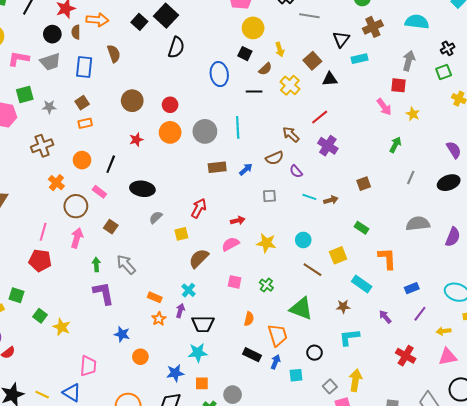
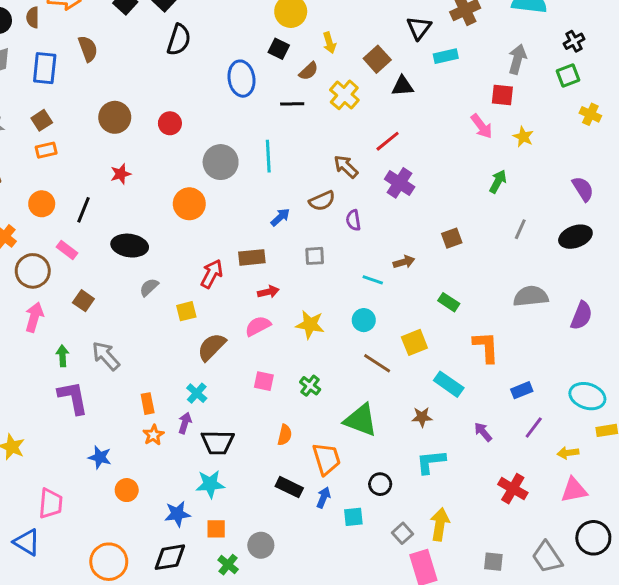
orange circle: (170, 132) -> (189, 204), moved
brown rectangle: (217, 167) -> (252, 257), moved
purple semicircle: (296, 171) -> (353, 220), turned 32
cyan line: (309, 197) -> (373, 280), moved
orange rectangle: (155, 297) -> (148, 404), turned 56

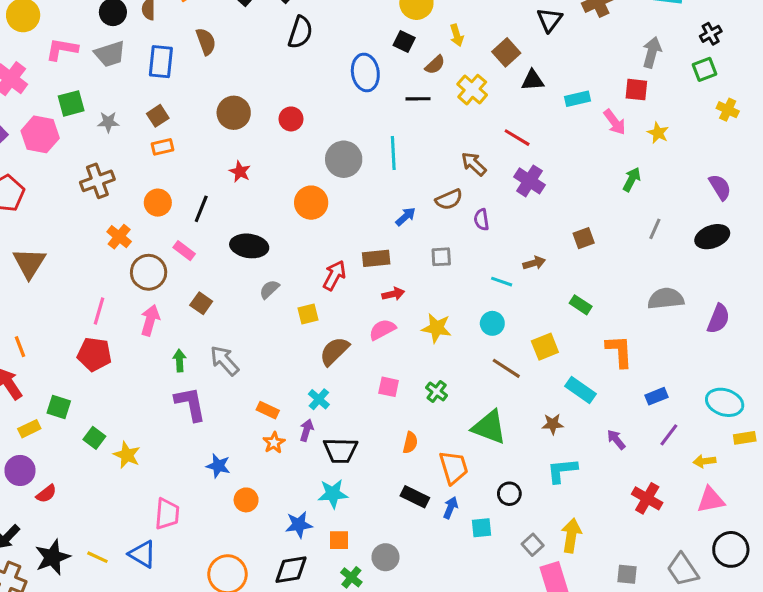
cyan rectangle: (446, 56) -> (577, 99), moved
red line: (388, 141) -> (517, 138), turned 70
red star: (121, 174) -> (240, 172), turned -30
orange rectangle: (148, 404) -> (268, 410), turned -54

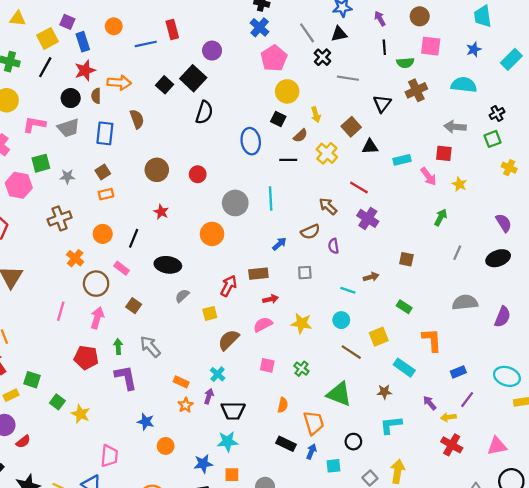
gray arrow: (652, 52) -> (455, 127), turned -100
brown square: (584, 238) -> (406, 259), turned 32
red pentagon: (94, 354) -> (86, 358), moved
yellow arrow: (704, 461) -> (448, 417), moved

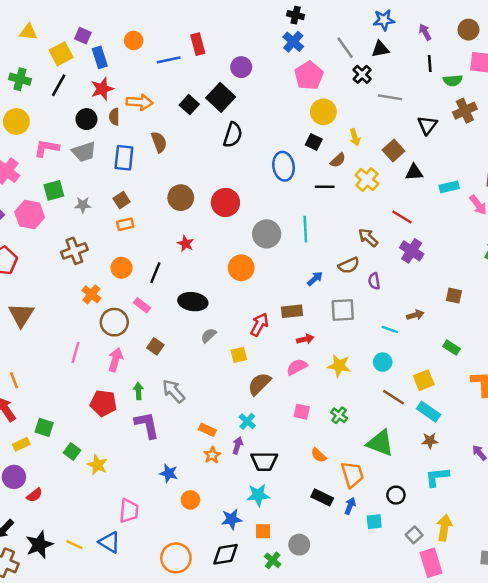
red circle: (198, 174) -> (225, 203), size x1.5
gray square: (305, 273) -> (343, 310), size x1.5
cyan rectangle: (404, 368) -> (429, 412), moved
orange semicircle: (283, 405) -> (319, 455), turned 120

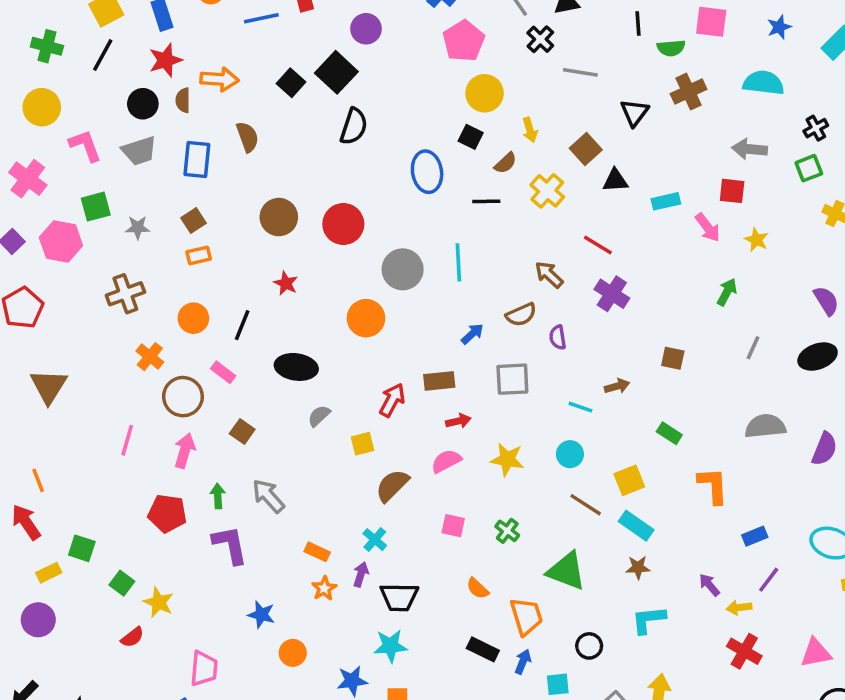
pink L-shape: (47, 148) -> (85, 146), turned 60
red semicircle: (34, 495) -> (132, 637), moved

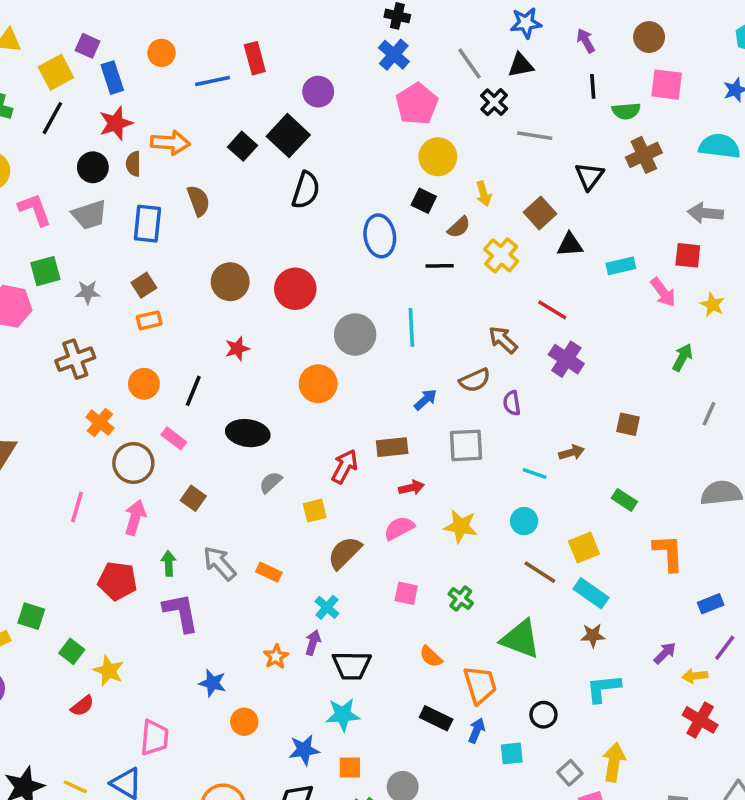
red star: (286, 283) -> (237, 349), turned 30
orange rectangle: (317, 552) -> (269, 572), moved
purple arrow: (709, 585) -> (665, 653), turned 85

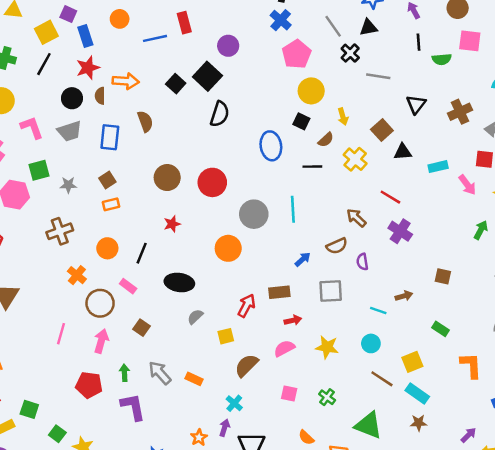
brown cross: (644, 155) -> (460, 112), moved

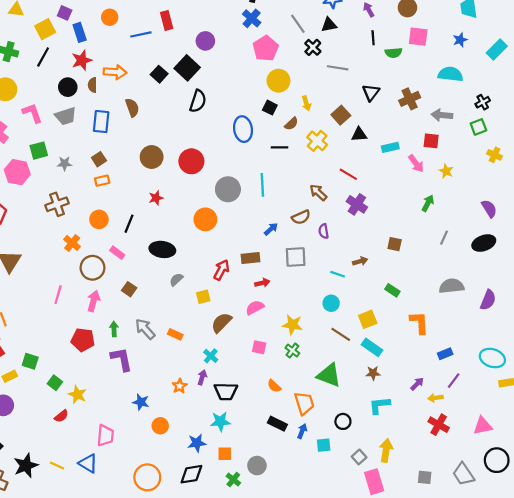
yellow star: (327, 347) -> (292, 325), moved

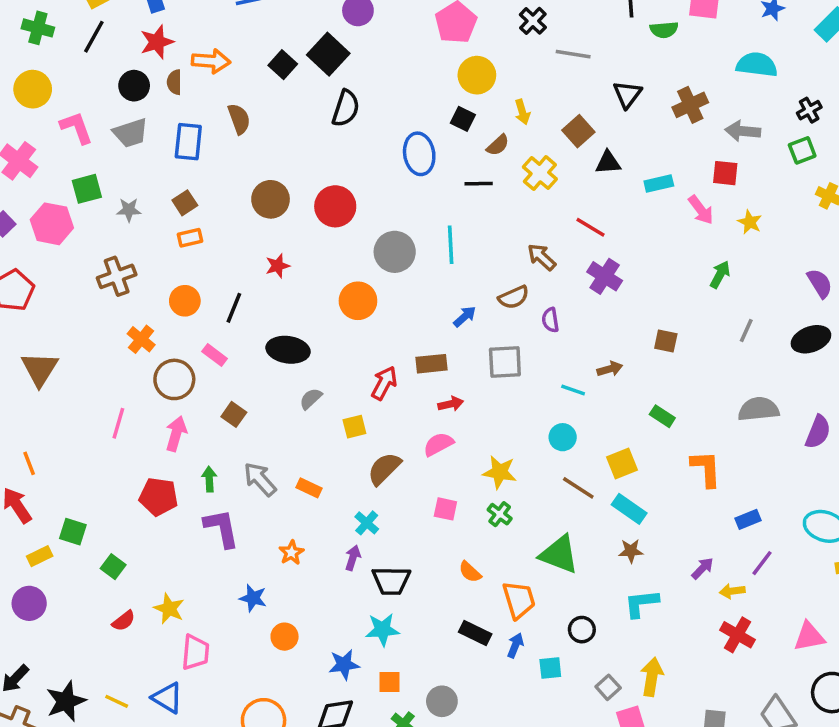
orange star: (180, 386) -> (292, 553), moved
yellow star: (77, 395) -> (169, 609), moved

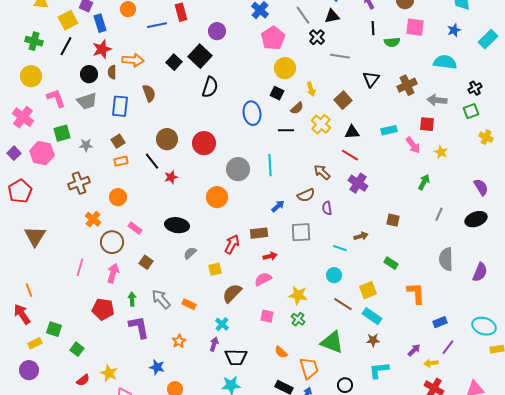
black triangle: (608, 163) -> (352, 132), moved
black line: (234, 308) -> (152, 161), moved, turned -60
gray semicircle: (758, 409) -> (446, 259), turned -85

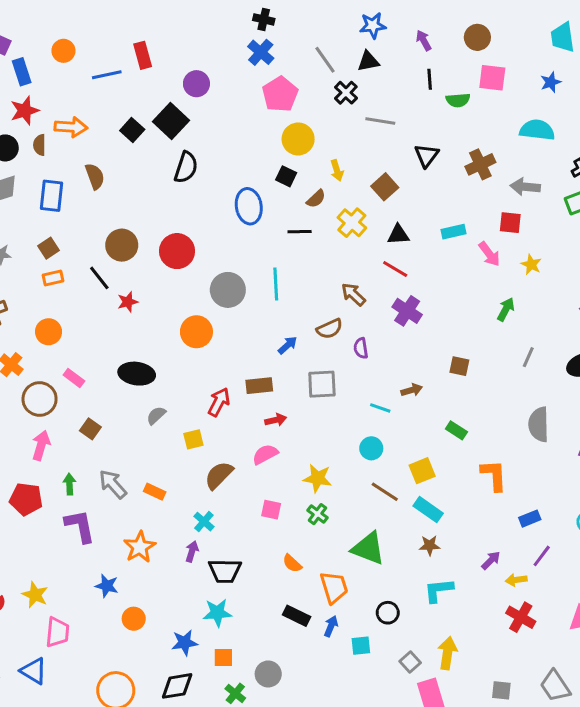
orange star: (179, 341) -> (140, 547), size x1.5

